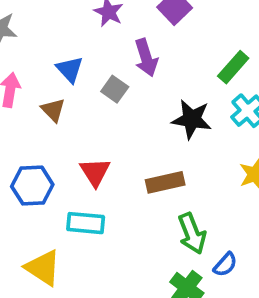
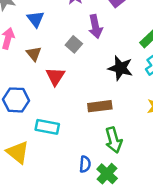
blue triangle: (70, 69) -> (35, 19), moved
red triangle: (95, 172) -> (55, 76), moved
blue semicircle: (225, 265) -> (85, 164), moved, turned -42

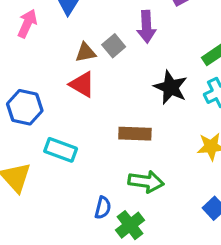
brown triangle: (34, 54) -> (86, 52), moved, turned 49
red triangle: (55, 76) -> (82, 84), turned -42
green arrow: (114, 140) -> (146, 182), turned -75

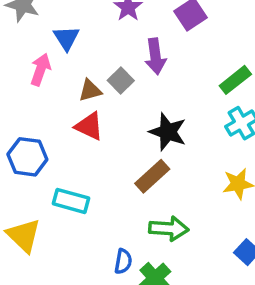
pink arrow: (27, 24) -> (41, 69), moved
black star: (171, 87) -> (168, 132), moved
brown rectangle: (135, 134) -> (152, 176), turned -40

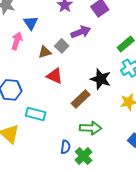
purple arrow: (155, 56) -> (81, 32), turned -102
red triangle: (89, 126) -> (55, 76), moved
black star: (168, 132) -> (101, 79), moved

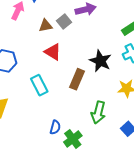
brown rectangle: (81, 99) -> (77, 79), turned -30
cyan rectangle: (36, 114) -> (39, 85), moved, turned 42
green arrow: (91, 128) -> (98, 112), moved, turned 95

